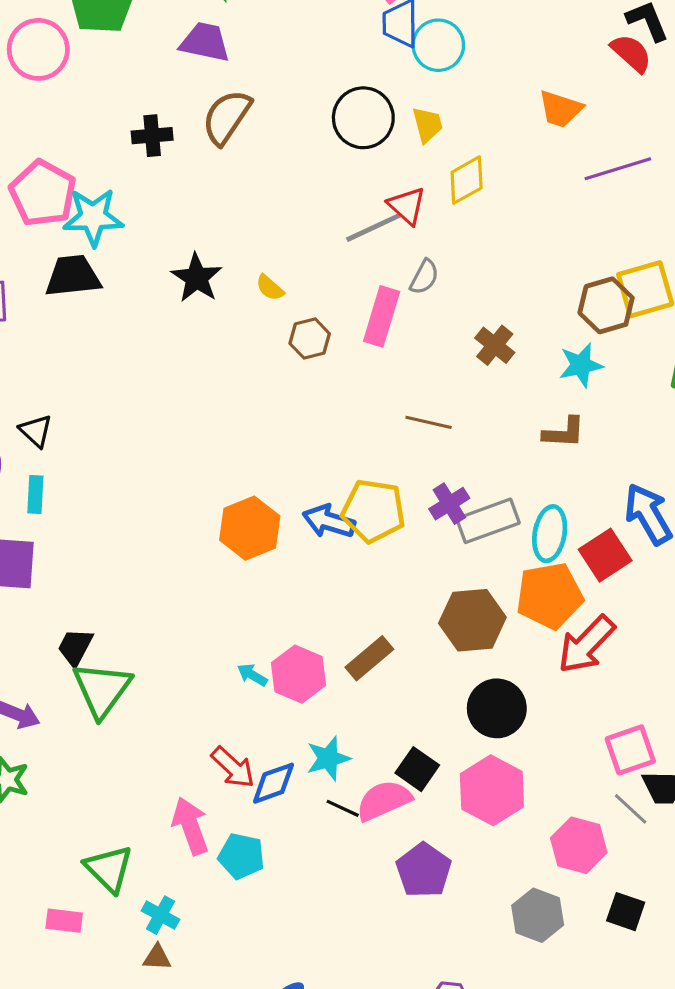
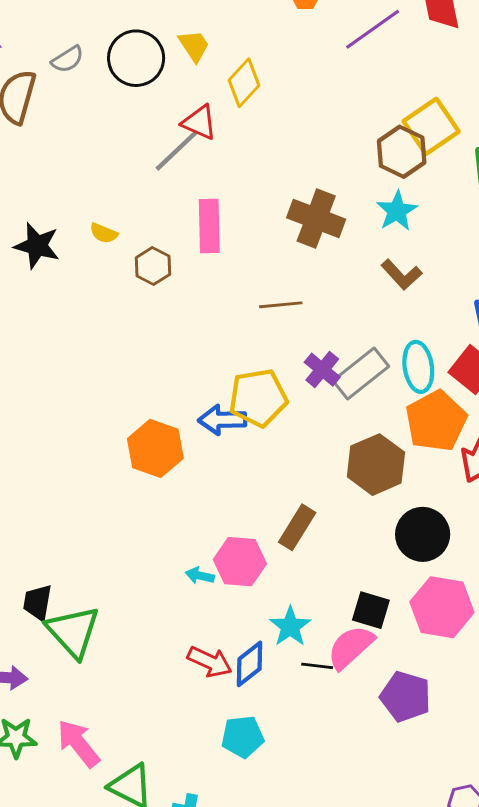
gray semicircle: (424, 277) -> (68, 59), moved, turned 48
brown cross: (495, 345) -> (316, 219), size x1.5
brown L-shape: (564, 432) -> (402, 275), turned 63
pink arrow: (190, 826) -> (78, 743), moved

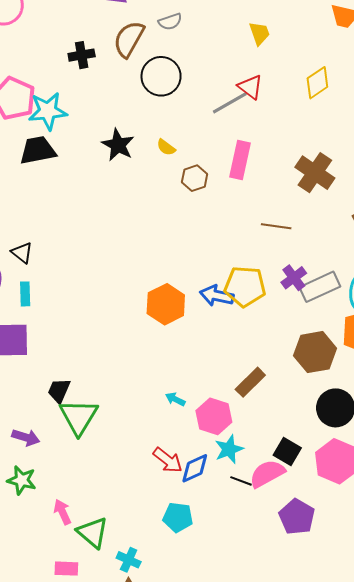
black circle: (136, 58) -> (161, 76), moved
yellow diamond: (244, 83) -> (317, 83), moved
pink hexagon: (240, 562) -> (214, 416), moved
pink arrow: (78, 743) -> (62, 512), moved, size x0.7

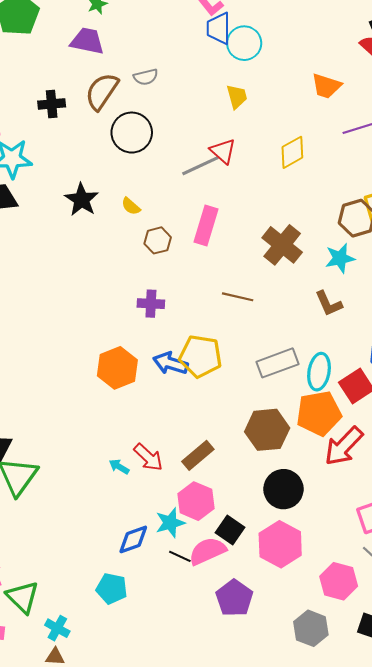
purple cross: (294, 278) -> (151, 304), moved, turned 35
pink hexagon: (214, 416) -> (196, 501), moved
red arrow: (168, 460) -> (148, 457), moved

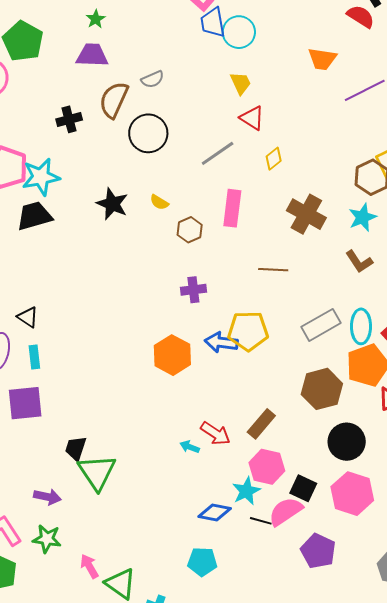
red triangle: (223, 151) -> (252, 118), moved
yellow diamond: (292, 152) -> (274, 159), moved, size x0.7
blue diamond: (133, 539) -> (215, 512), turned 40

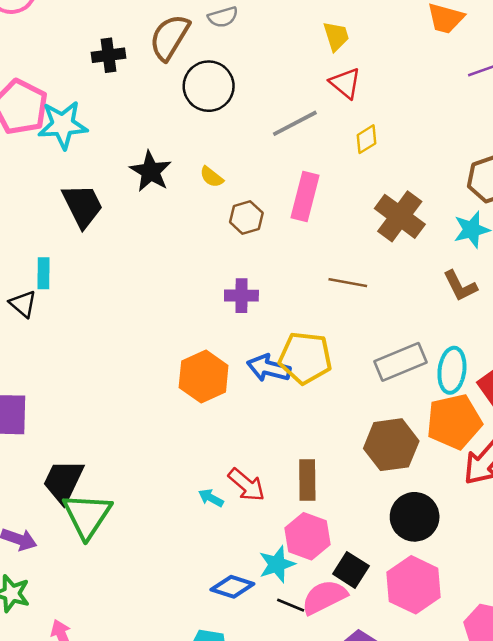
black trapezoid: (34, 216) -> (83, 206), moved, turned 72
cyan rectangle: (34, 357) -> (43, 273), moved
brown rectangle: (261, 424) -> (307, 480), turned -48
black trapezoid: (76, 448) -> (63, 481), size x1.4

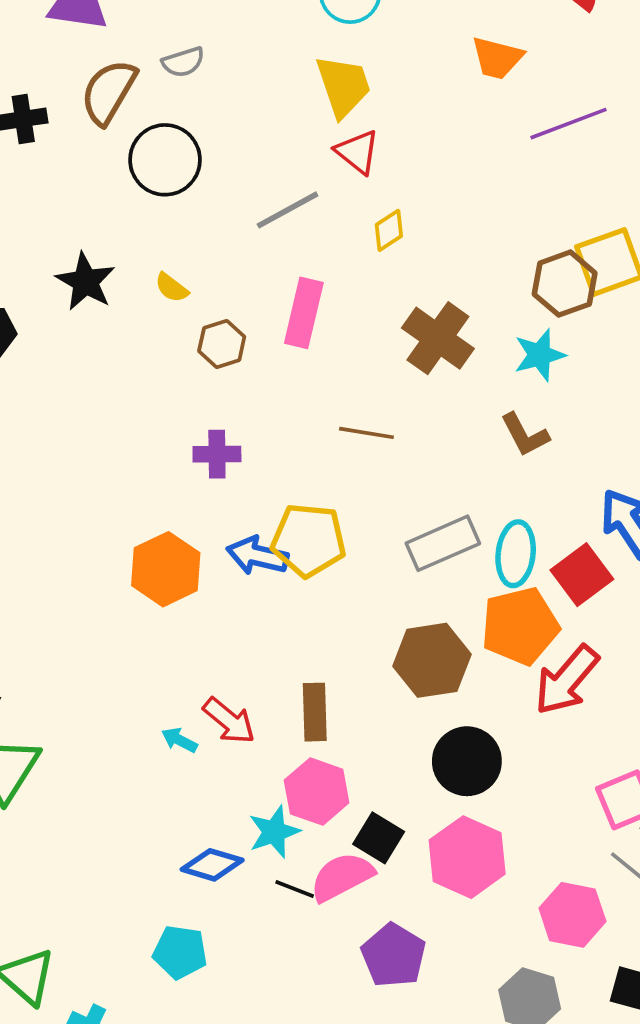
yellow trapezoid: (336, 36) -> (343, 86), size x1.5

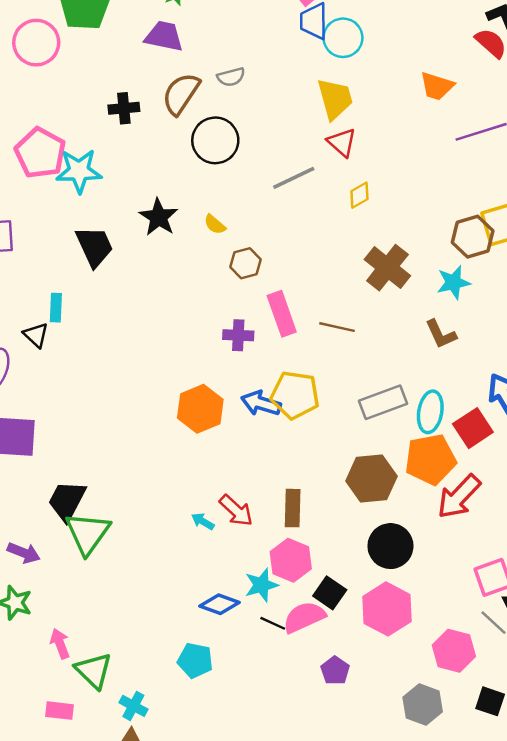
pink rectangle: (304, 313) -> (282, 314), moved, turned -36
purple pentagon: (394, 955) -> (335, 671), size x0.7

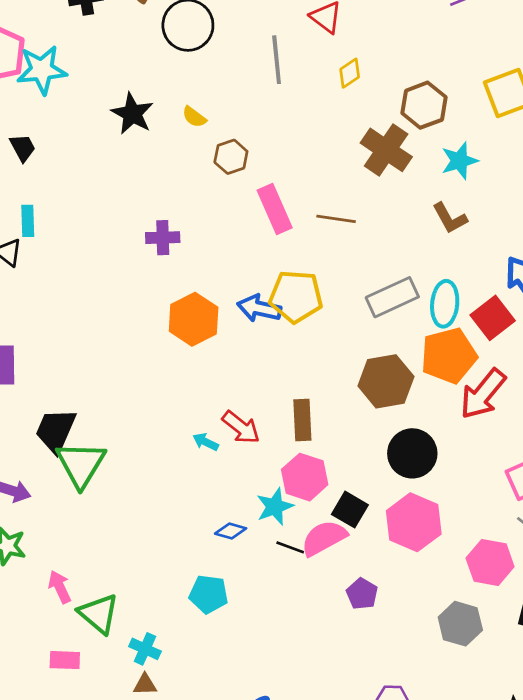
gray line: (294, 178) -> (277, 60), turned -66
brown hexagon: (473, 237) -> (424, 105), moved
black trapezoid: (94, 246) -> (23, 148), moved, size x0.6
purple cross: (238, 335) -> (163, 238), moved
blue diamond: (220, 604) -> (231, 531), size x0.7

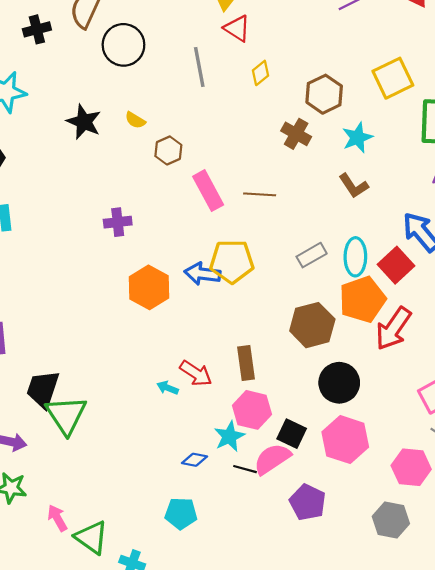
brown cross: (386, 150) -> (296, 134), size x0.7
gray rectangle: (392, 297) -> (312, 255), size x0.7
purple pentagon: (362, 594) -> (308, 502), size x1.4

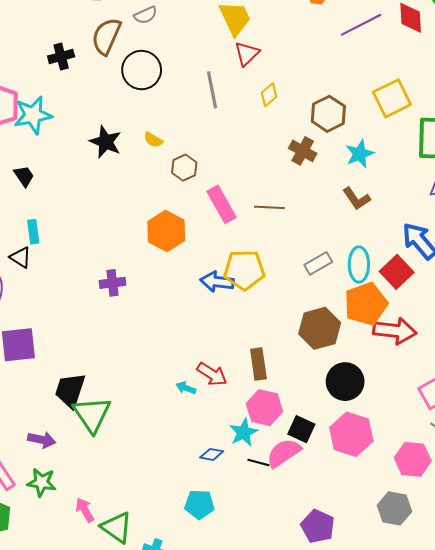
red triangle: (237, 28) -> (247, 54), turned 44
purple cross: (118, 222) -> (113, 283), moved
orange hexagon: (149, 287) -> (166, 231), moved
red arrow: (393, 329) -> (395, 331), turned -117
purple pentagon: (308, 502) -> (318, 526), moved

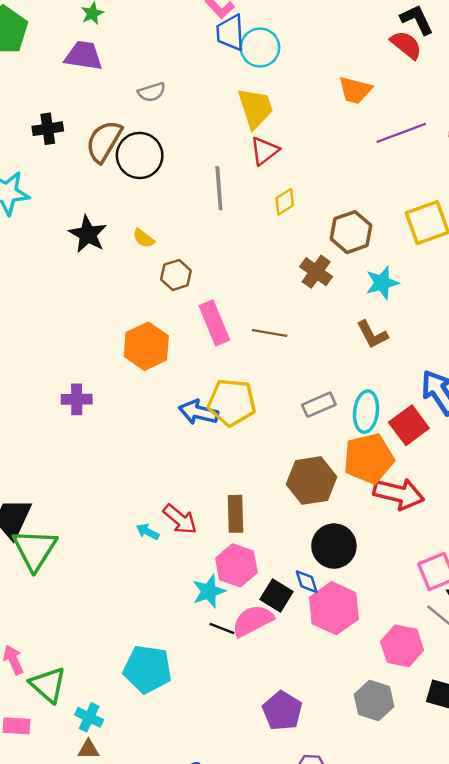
brown semicircle: (106, 36) -> (104, 141), moved
blue diamond: (212, 454) -> (307, 582), moved, turned 55
cyan pentagon: (199, 504) -> (148, 669), size x1.4

